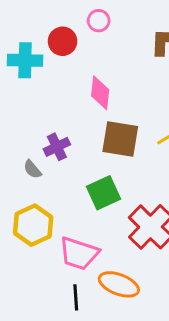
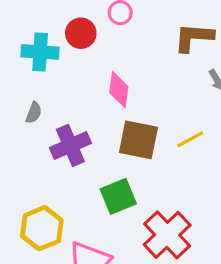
purple cross: (57, 147) -> (70, 146), size x1.4
gray semicircle: (32, 169) -> (34, 113), moved, turned -120

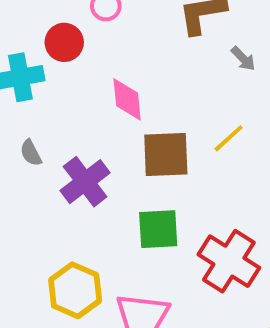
gray semicircle: (34, 113) -> (31, 153), turned 145
green square: (118, 196) -> (158, 229), turned 33

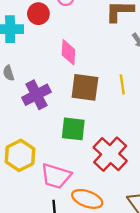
yellow line: (229, 138) -> (122, 84), turned -66

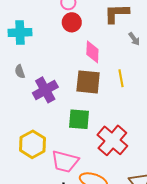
red circle: (38, 14) -> (72, 22), moved
pink diamond: (68, 52) -> (92, 52), moved

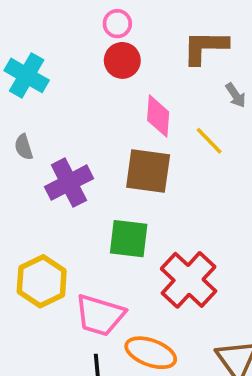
cyan cross: (20, 33) -> (27, 75), turned 30
yellow line: (121, 78) -> (209, 141), moved, turned -36

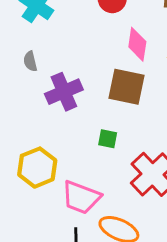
green square: (129, 239) -> (108, 139), size x0.6

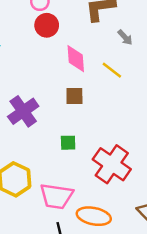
brown square: (127, 87) -> (74, 96), size x0.6

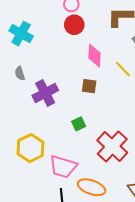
green square: (68, 143) -> (79, 124), turned -32

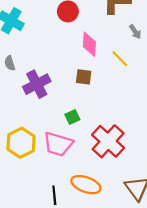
pink trapezoid: (63, 167) -> (58, 144), moved

